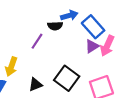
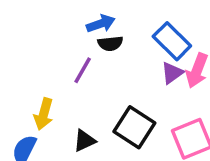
blue arrow: (69, 15) -> (101, 24), moved

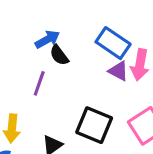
black semicircle: (110, 43) -> (59, 55), turned 70
purple triangle: (172, 73) -> (118, 71), turned -45

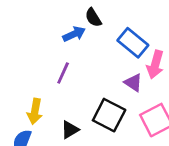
black semicircle: (59, 55) -> (93, 18), moved
purple triangle: (118, 71) -> (133, 83), moved

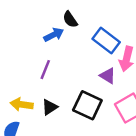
yellow arrow: (35, 111) -> (22, 104), turned 90
black triangle: (70, 130) -> (50, 107), moved

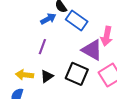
blue rectangle: (106, 40) -> (77, 21), moved
purple triangle: (108, 76) -> (92, 50), size x1.6

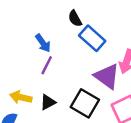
blue arrow: (48, 19) -> (43, 43), moved, turned 77

